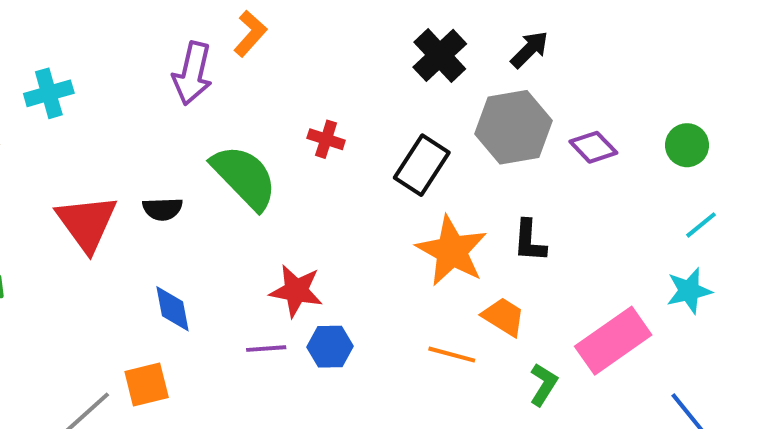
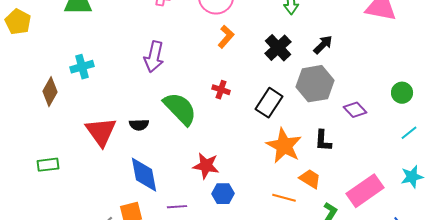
orange L-shape: (250, 34) -> (226, 37), moved
purple diamond: (593, 147) -> (355, 110), moved
cyan star: (689, 291) -> (412, 177), moved
blue diamond: (172, 309) -> (144, 175), size x1.5
purple line: (266, 349) -> (177, 207), moved

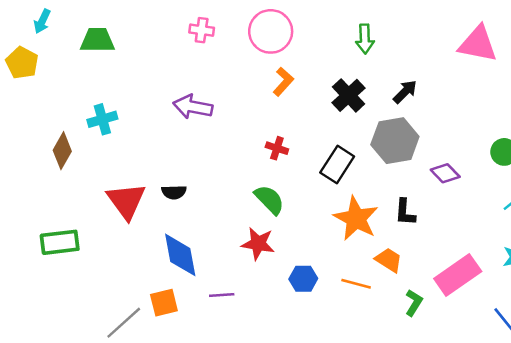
purple arrow: (154, 57) -> (193, 107), turned 88
green semicircle: (180, 109) -> (269, 200), moved, size x0.7
green rectangle: (48, 165) -> (60, 242), size x1.4
blue hexagon: (223, 194) -> (303, 279), moved

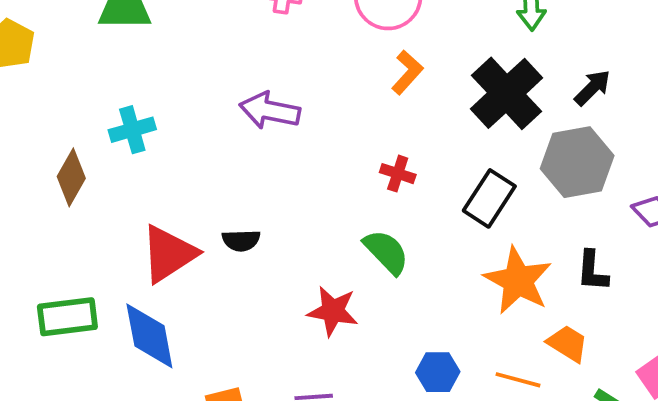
black cross: (349, 95) -> (506, 93), size x1.4
red triangle: (126, 201) -> (169, 254), turned 33
red star: (258, 244) -> (333, 311), moved
blue diamond: (180, 255) -> (149, 336), moved

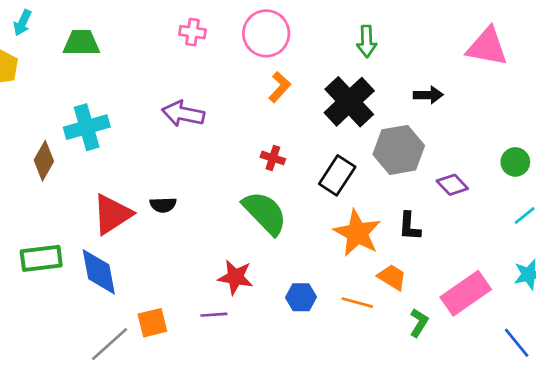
black arrow: (592, 88) -> (428, 95), moved, turned 44
cyan cross: (132, 130) -> (87, 127), size x1.4
green semicircle: (386, 252) -> (265, 213), size x1.4
red star: (333, 311) -> (235, 277), moved

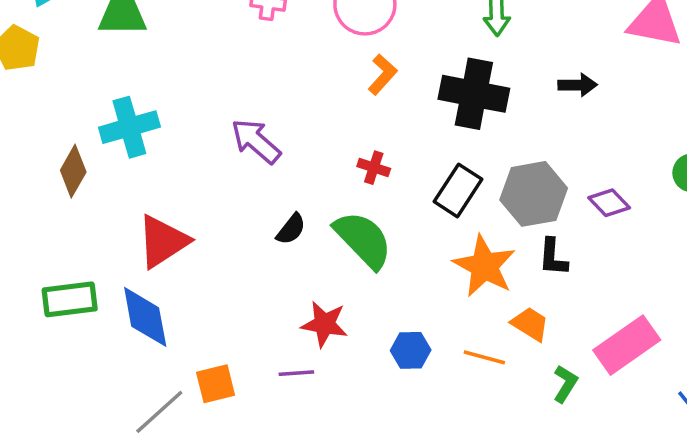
black cross: (349, 102) -> (474, 94), turned -36
purple arrow: (183, 114) -> (256, 141), moved, turned 30
gray hexagon: (399, 150) -> (534, 194), moved
black semicircle: (163, 205) -> (291, 229), moved, turned -50

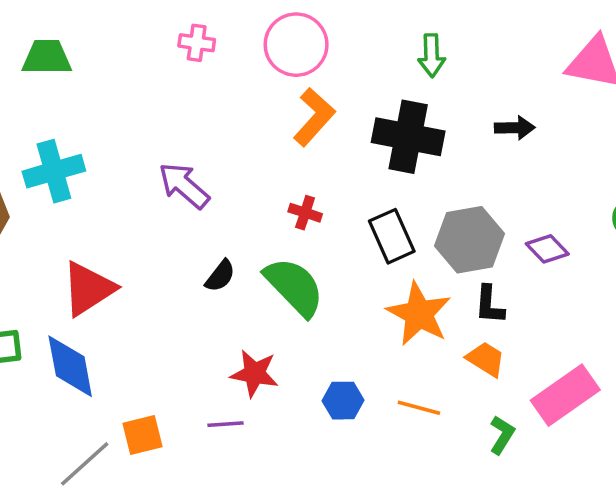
orange L-shape: (382, 74) -> (314, 117), size x1.4
black rectangle: (458, 190) -> (392, 236), turned -57
orange trapezoid: (530, 324) -> (486, 359), moved

